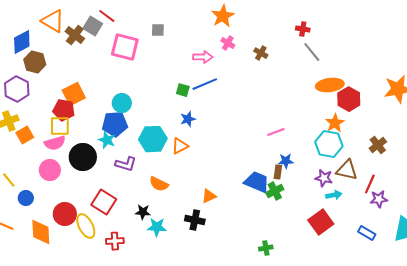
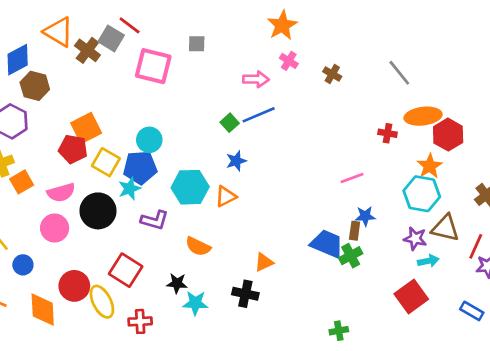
red cross: (303, 29) -> (388, 133), moved
green square: (183, 90) -> (230, 123), turned 32
yellow square: (60, 126) -> (106, 162), moved, turned 30
cyan star: (107, 140) -> (130, 189), turned 30

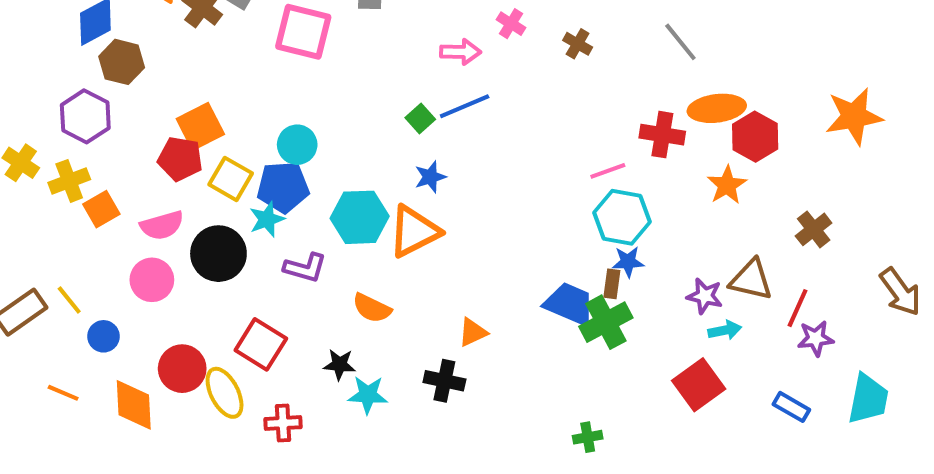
red cross: (388, 133) -> (662, 135), size x1.5
pink line: (352, 178) -> (608, 171), moved
cyan hexagon: (422, 194) -> (622, 217), moved
orange triangle: (226, 196) -> (414, 231), size x1.6
green cross: (351, 256) -> (606, 322), size x1.4

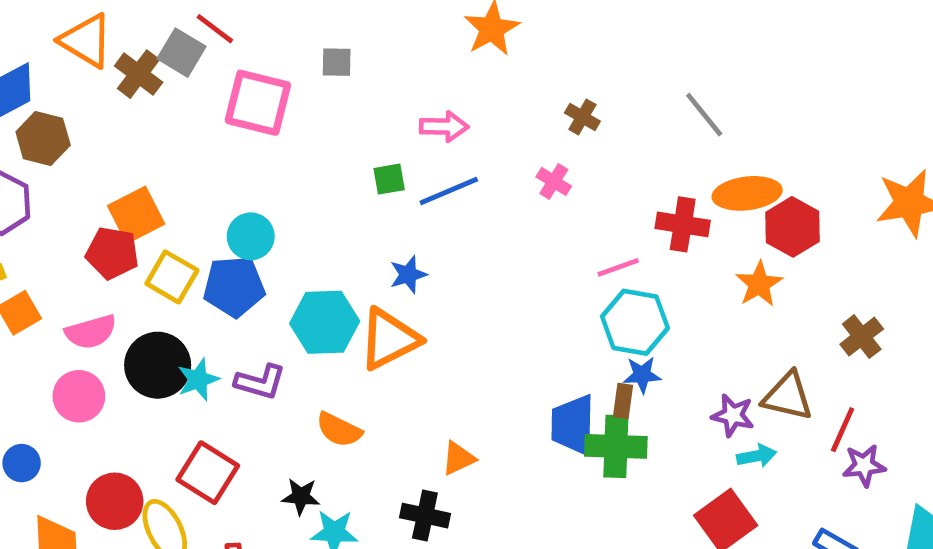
pink cross: (511, 24) -> (554, 181), moved
green square: (420, 118) -> (389, 179), moved, turned 32
cyan star: (267, 219) -> (198, 380), moved
blue trapezoid: (570, 304) -> (573, 425), turned -112
green cross: (606, 322) -> (616, 446), turned 30

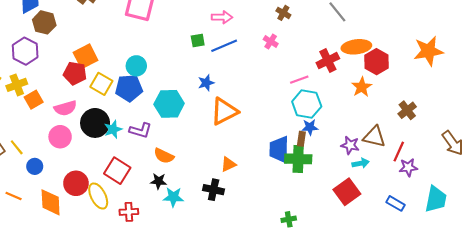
red cross: (683, 224) -> (328, 61), turned -35
orange triangle: (389, 339) -> (224, 111), moved
orange semicircle: (339, 430) -> (164, 156), moved

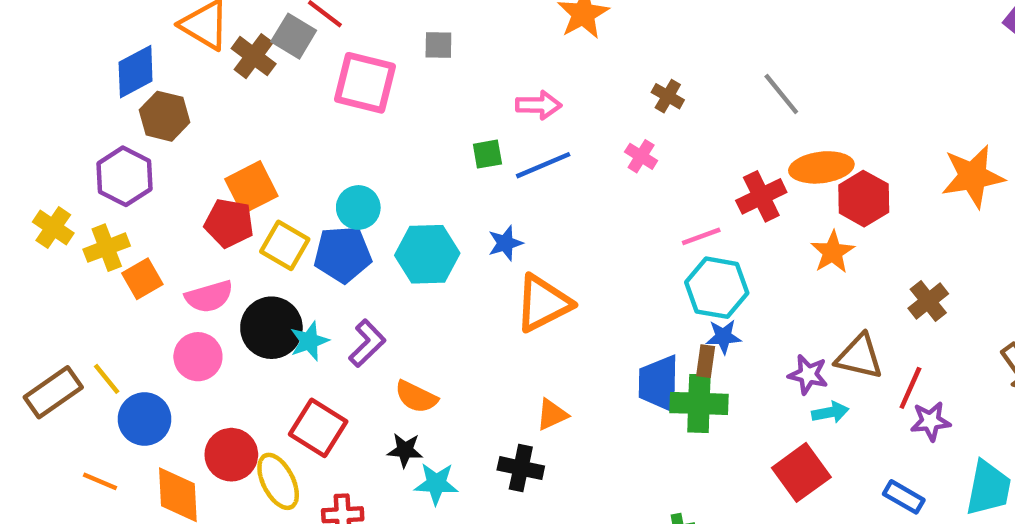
cyan hexagon: (169, 104) -> (427, 254), moved
purple L-shape: (141, 130) -> (367, 343), turned -60
blue circle: (35, 166) -> (145, 419), size x1.5

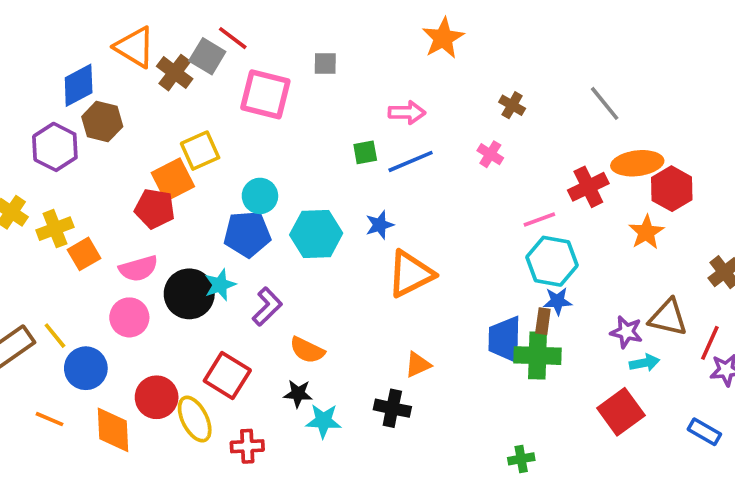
purple hexagon: (124, 176) -> (55, 147), moved
yellow square: (285, 245) -> (200, 151), moved, turned 36
cyan star: (309, 341) -> (220, 285), moved

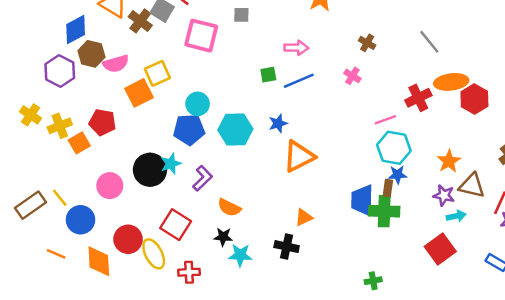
red pentagon: (155, 209) -> (102, 122), moved
orange star: (646, 232) -> (449, 161), moved
pink semicircle: (138, 268) -> (116, 64), moved

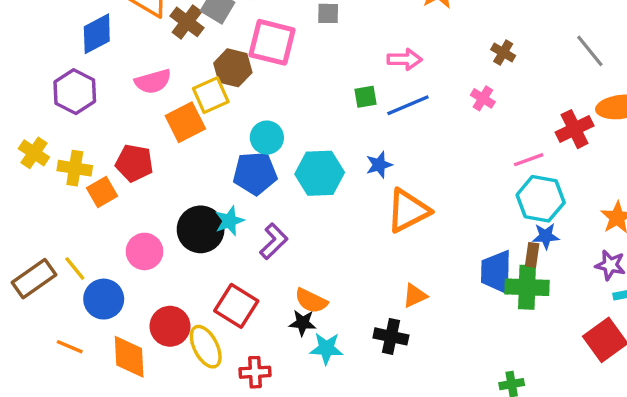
brown hexagon: (91, 54) -> (233, 68), moved
yellow cross: (60, 126) -> (75, 168), turned 30
orange semicircle: (229, 208) -> (311, 301), moved

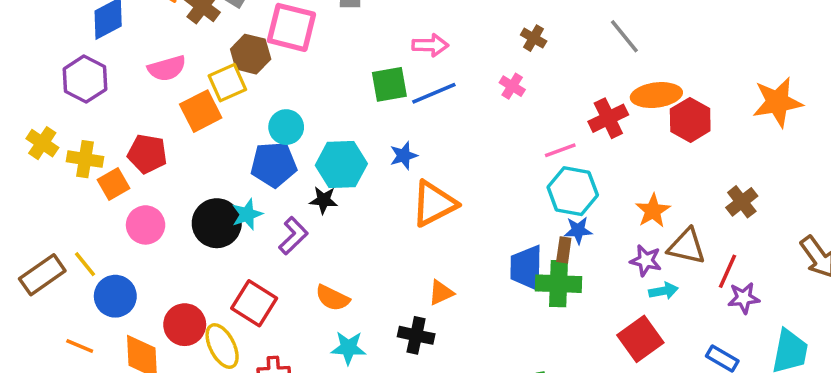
green square: (365, 97) -> (389, 84), size x1.5
pink circle: (144, 251) -> (146, 225), moved
black star: (303, 323) -> (324, 200), moved

